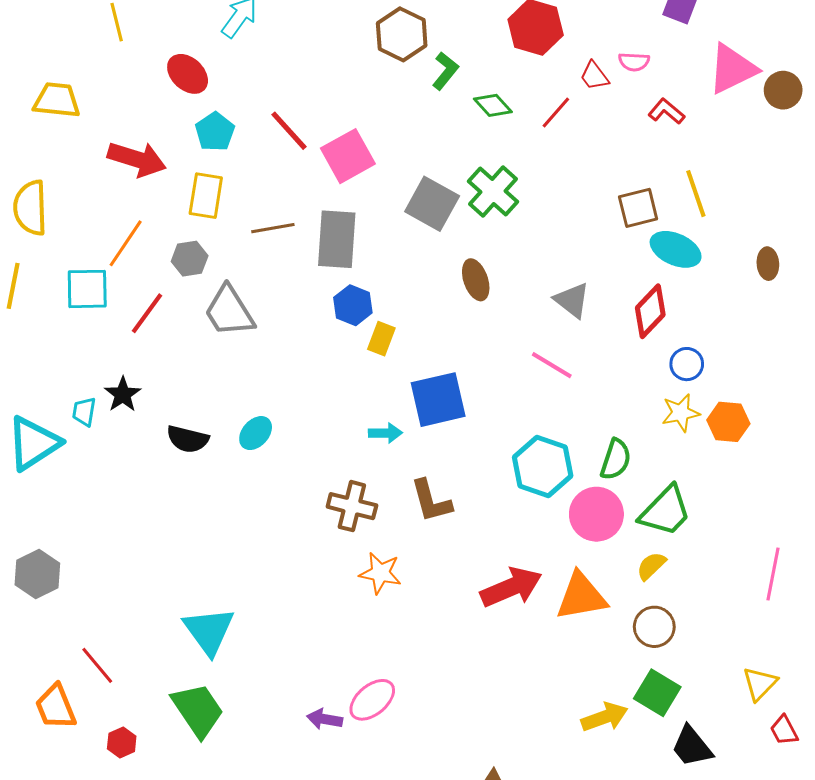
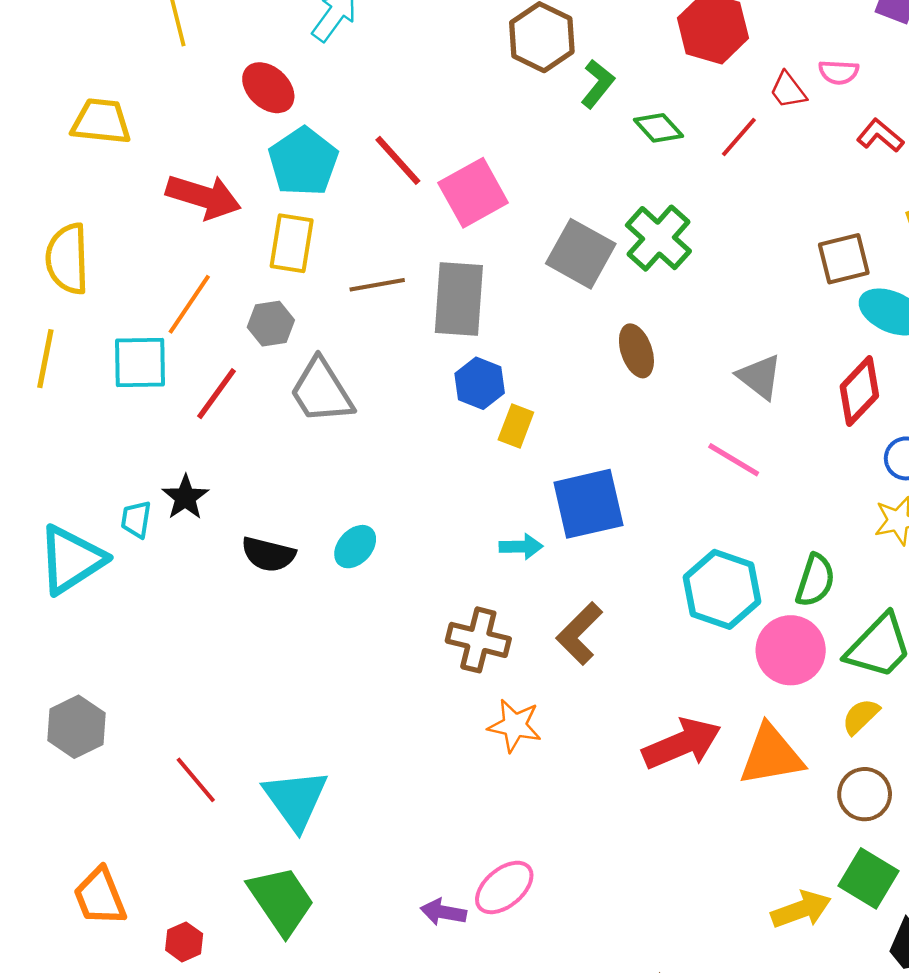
cyan pentagon: (215, 132) -> (303, 162), size x1.4
brown L-shape: (431, 501) -> (579, 633), turned 60
red line: (97, 665) -> (196, 780), moved

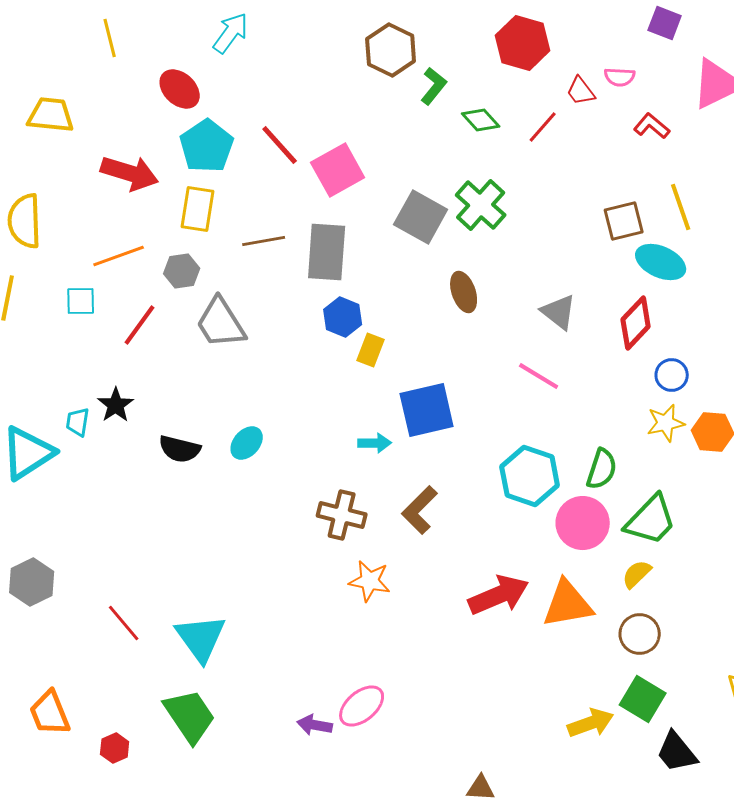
orange line: (189, 304) -> (119, 256), turned 36
cyan square: (140, 363) -> (81, 301), size x0.7

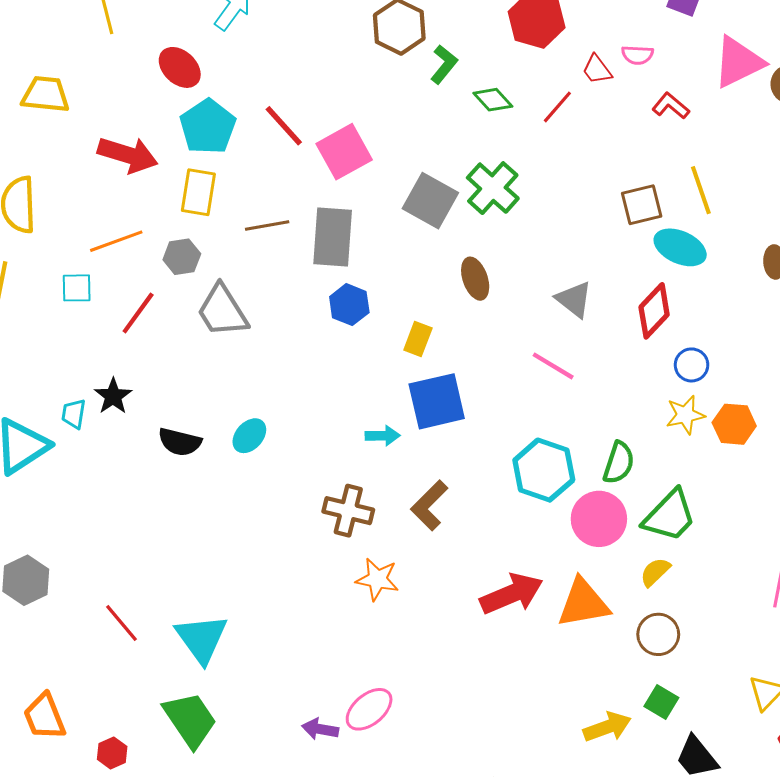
yellow rectangle: (371, 350) -> (418, 339), moved
green square: (643, 699) -> (661, 702), size x0.7

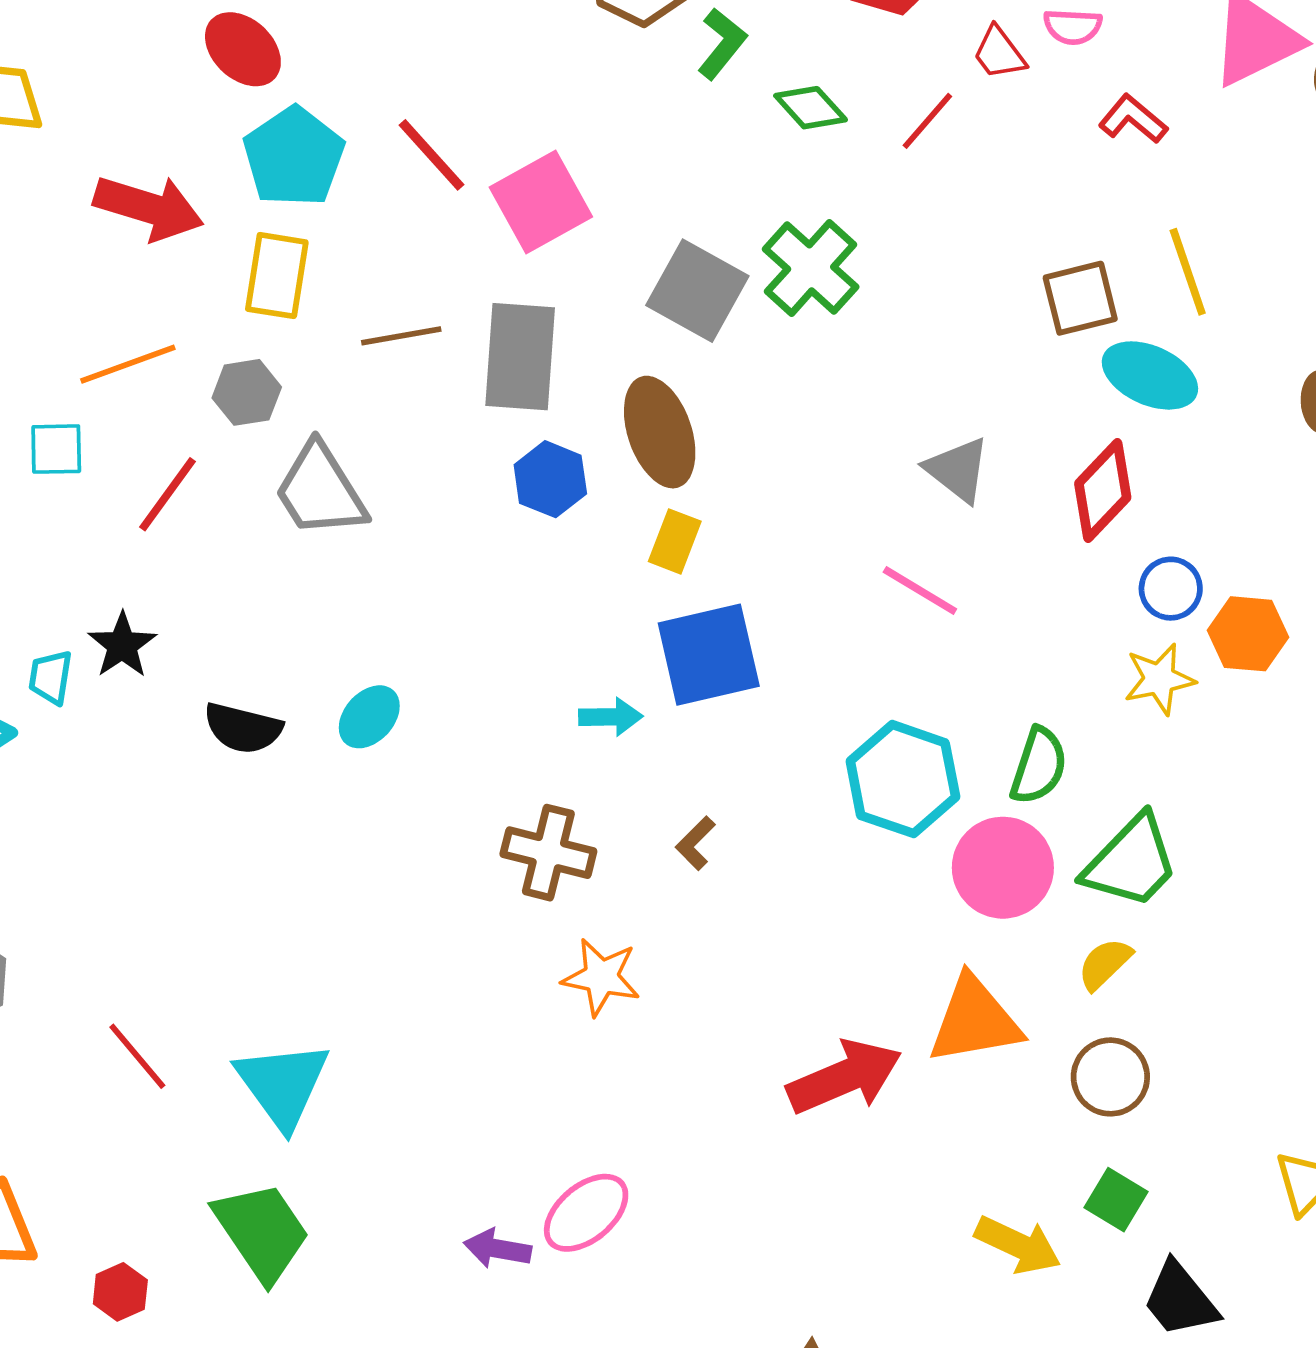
brown ellipse: (475, 279) -> (660, 432), moved, size x1.4
orange hexagon: (734, 424) -> (1248, 634), moved
brown L-shape: (429, 505) -> (695, 843), size x0.6
red arrow: (512, 594) -> (844, 1077), moved
yellow arrow: (607, 727) -> (1018, 1245), turned 45

